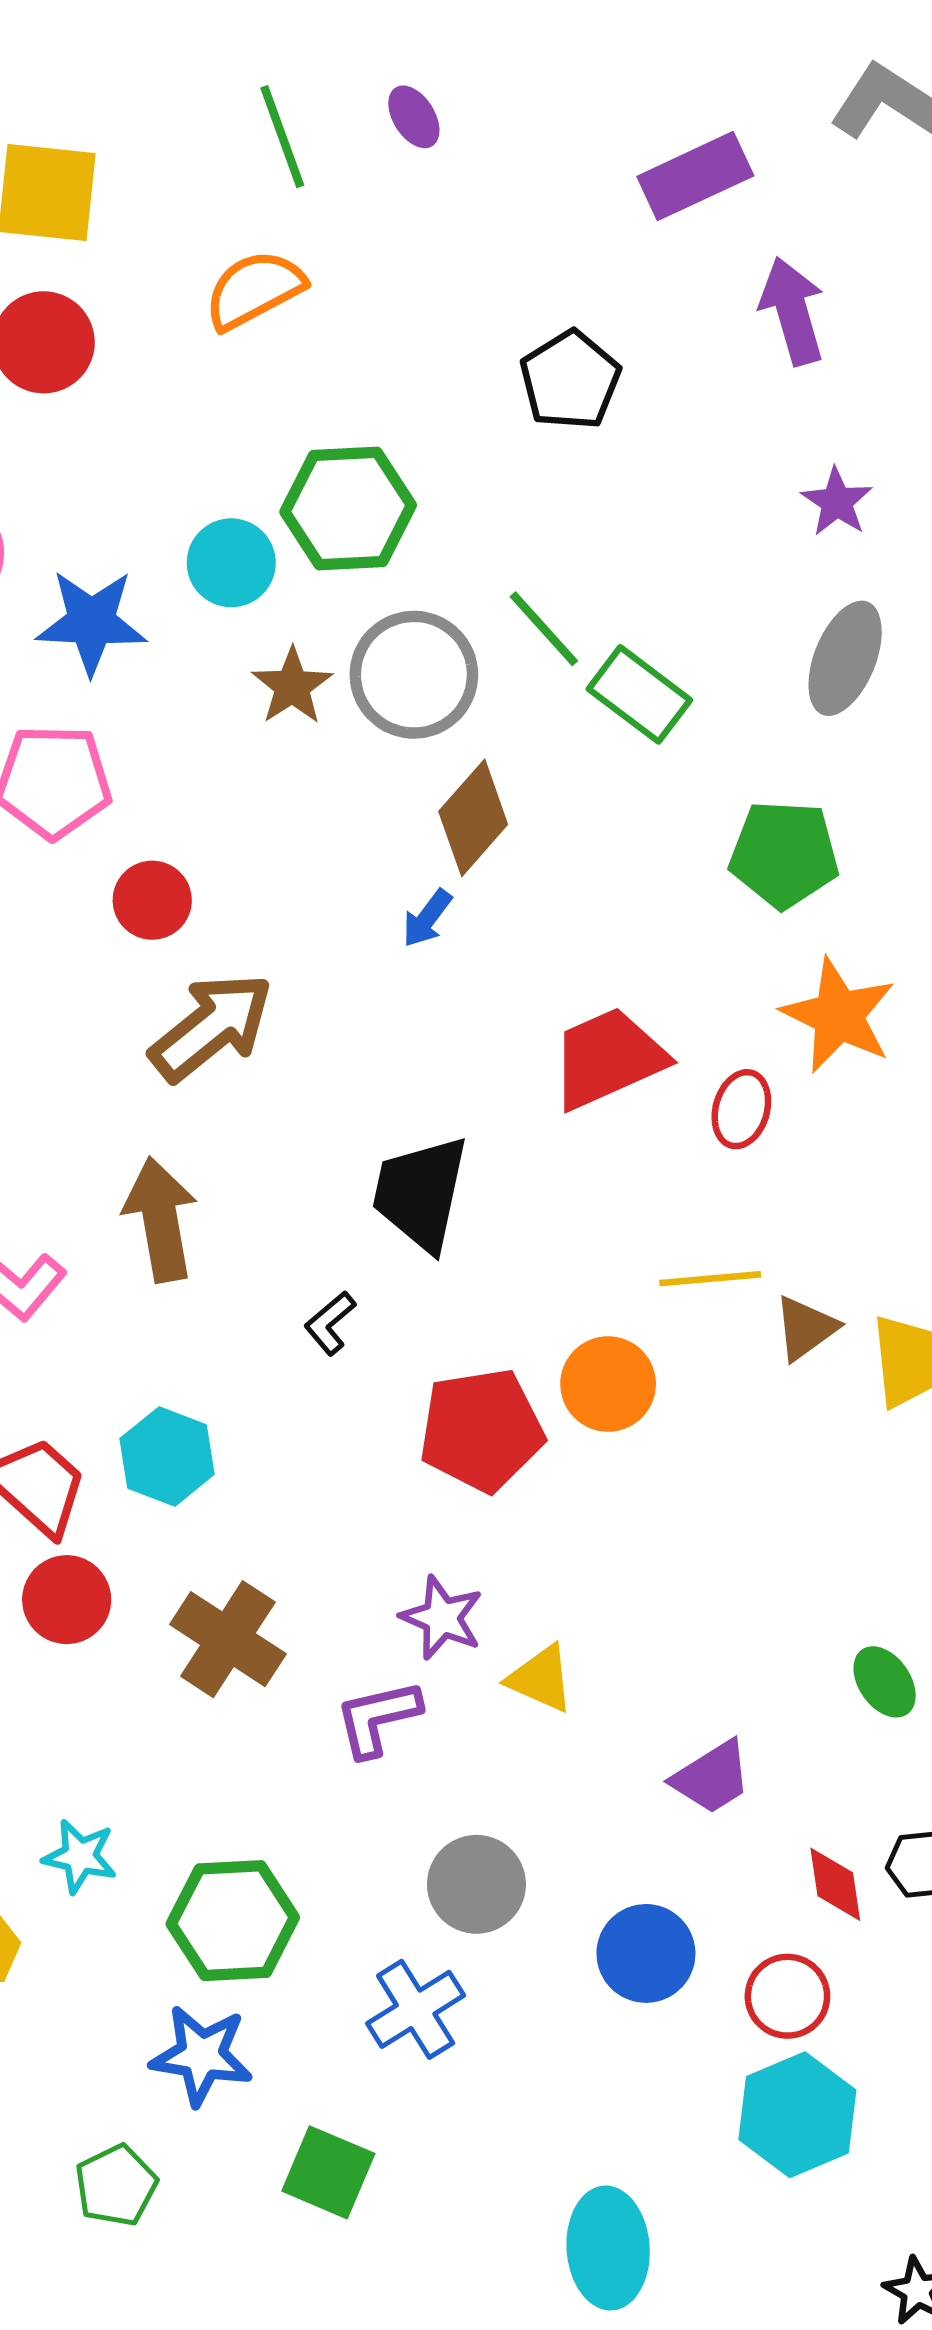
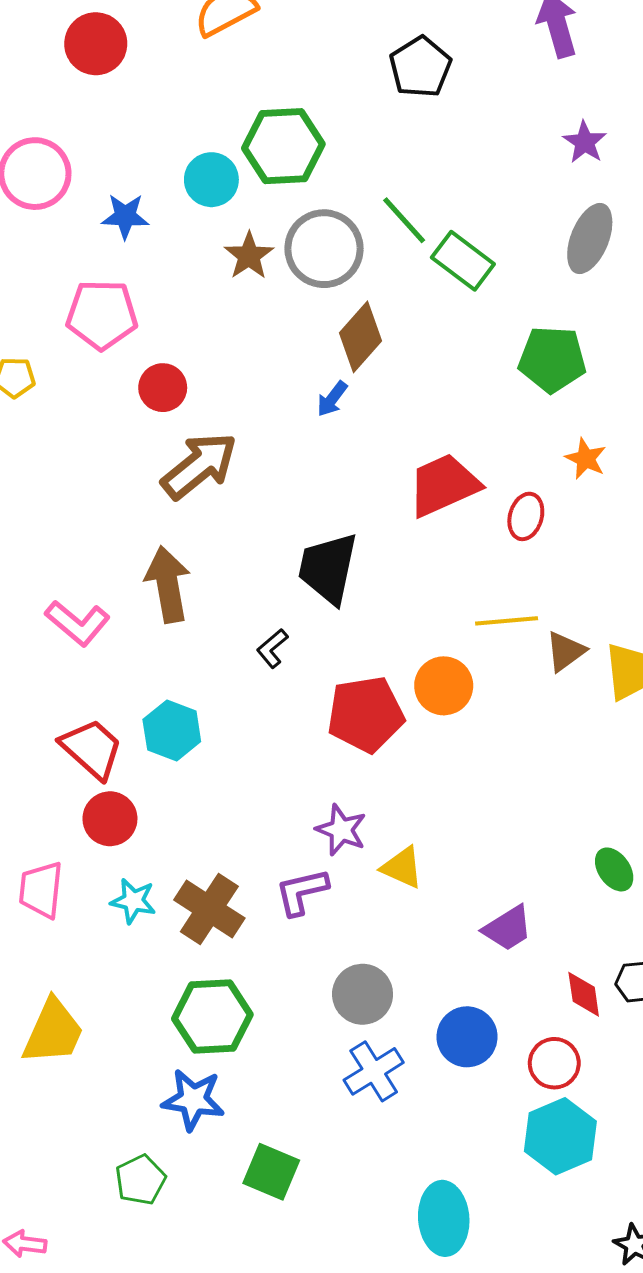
blue star: (91, 622) -> (125, 216), size x0.7
orange star: (838, 1015) -> (586, 459), size x0.6
brown cross: (228, 1639) -> (209, 909), moved
cyan star: (80, 1856) -> (133, 901), moved
blue cross: (416, 2009) -> (374, 1071), moved

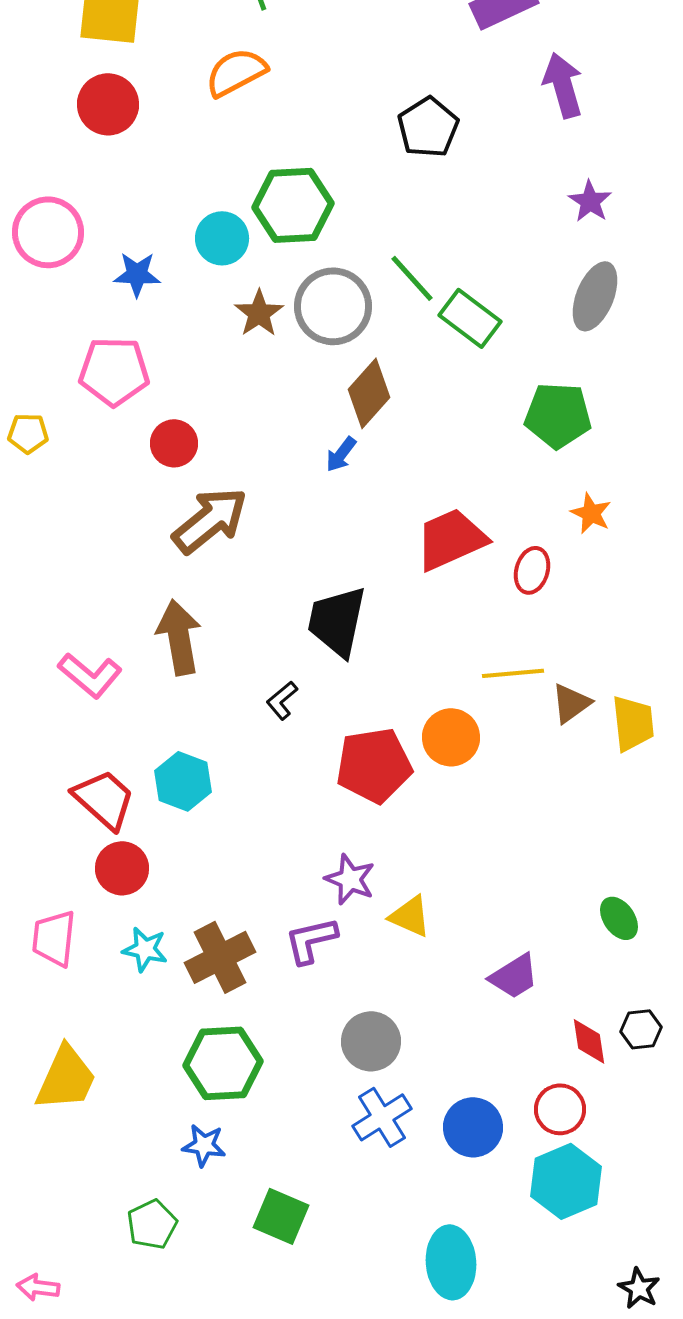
brown cross: (209, 909) -> (220, 957), turned 30
blue circle: (467, 1037) -> (473, 1127), moved
blue star: (193, 1100) -> (204, 1145), size x0.7

